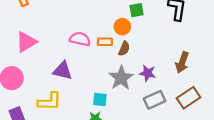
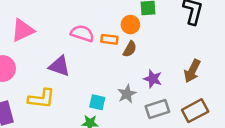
gray star: (121, 78) -> (127, 94), moved, size x0.7

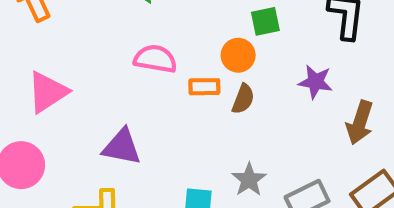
pink semicircle: (82, 33) -> (155, 59), moved
purple star: (153, 79) -> (316, 82), moved

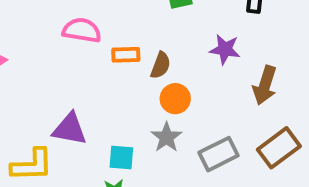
orange circle: (238, 55) -> (175, 99), moved
purple triangle: (122, 147) -> (70, 129), moved

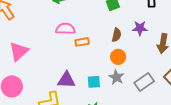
orange rectangle: (126, 55) -> (82, 42), moved
brown semicircle: (161, 65) -> (117, 35), moved
cyan square: (121, 158) -> (94, 82), moved

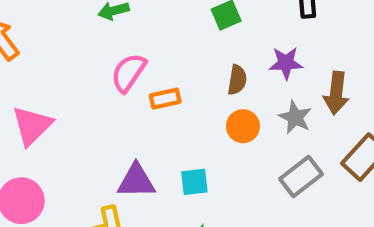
pink semicircle: (65, 29) -> (128, 73), turned -54
gray star: (116, 77) -> (295, 117), moved

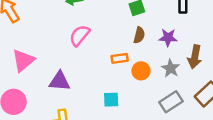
brown semicircle: (237, 80) -> (139, 35), moved
orange rectangle: (165, 99) -> (120, 58), moved
purple triangle: (136, 181) -> (60, 81), moved

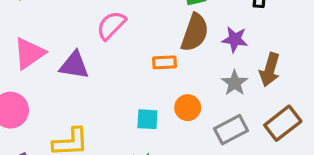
brown semicircle: (139, 35) -> (195, 32), size x1.6
orange circle: (141, 71) -> (188, 108), moved
purple triangle: (60, 81) -> (74, 65), moved

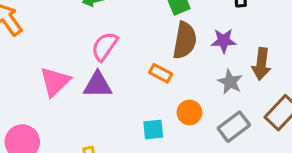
pink triangle: (29, 53) -> (55, 82), moved
orange rectangle: (164, 62) -> (161, 73), turned 40
purple triangle: (74, 65) -> (98, 85), moved

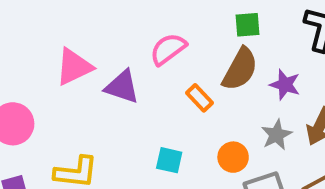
pink semicircle: (105, 46) -> (168, 49), moved
orange circle: (189, 113) -> (233, 157), moved

